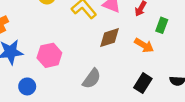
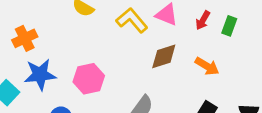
green rectangle: (162, 25) -> (229, 26), moved

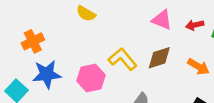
yellow L-shape: (132, 20) -> (123, 59), moved
red arrow: (203, 20) -> (195, 25), turned 48

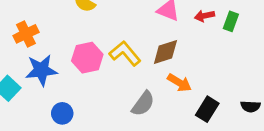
orange arrow: (198, 67) -> (179, 83), moved
pink hexagon: (91, 78) -> (87, 58), moved

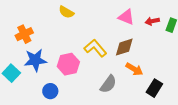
pink hexagon: (87, 58) -> (68, 64), moved

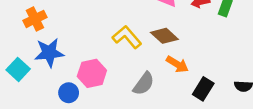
brown diamond: (124, 47) -> (164, 36), turned 60
pink hexagon: (68, 64) -> (92, 73), moved

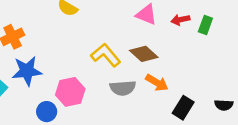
gray semicircle: (144, 84) -> (123, 88), moved, turned 50

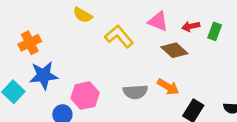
brown diamond: (144, 54) -> (174, 50), moved
yellow L-shape: (106, 55) -> (119, 36), moved

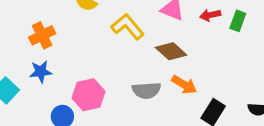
orange cross: (30, 43) -> (42, 35), moved
brown diamond: (174, 50) -> (171, 51), moved
blue star: (44, 75) -> (41, 72), size x0.7

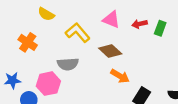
orange cross: (42, 35) -> (28, 42), moved, turned -30
blue star: (41, 72) -> (12, 80), moved
gray semicircle: (146, 90) -> (68, 64), moved

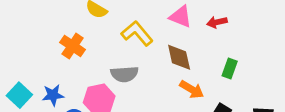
green rectangle: (160, 28) -> (230, 68), moved
brown diamond: (110, 51) -> (179, 57), turned 35

